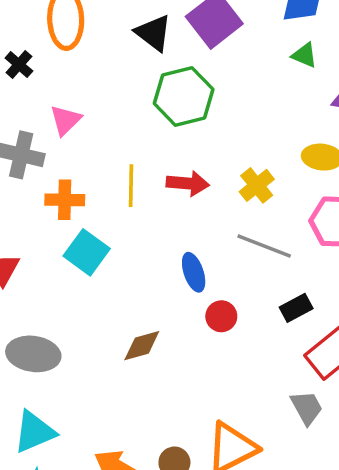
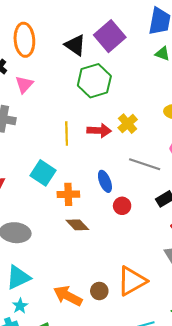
pink triangle: (65, 120) -> (24, 84), moved
yellow cross: (257, 185) -> (128, 124), moved
orange cross: (65, 200) -> (68, 194), moved
brown diamond: (142, 346) -> (77, 225), turned 65

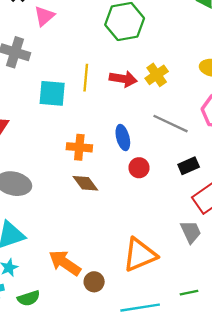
cyan square: (43, 173) -> (52, 93), moved, turned -35
brown circle: (99, 291) -> (94, 282), moved

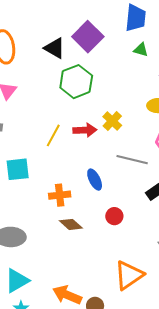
yellow line: (86, 78) -> (53, 135), turned 35
cyan square: (52, 93) -> (18, 169), moved
red circle: (139, 168) -> (114, 216), moved

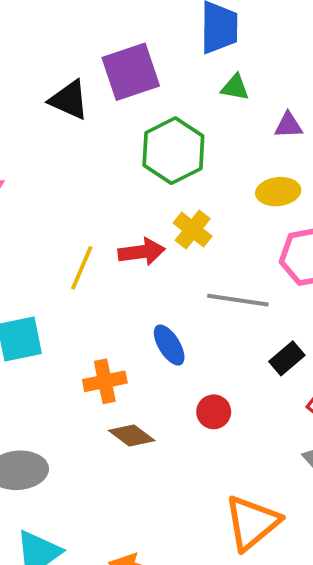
purple square: (88, 37) -> (131, 72), turned 32
green hexagon: (76, 82) -> (173, 151), moved

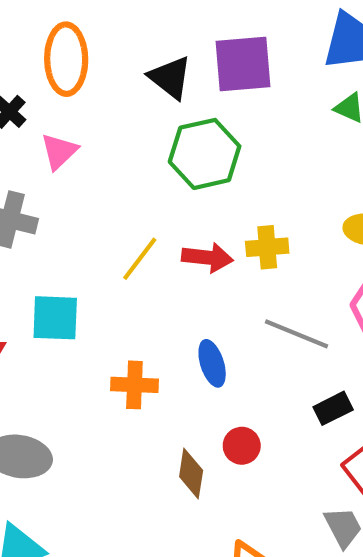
green hexagon: (173, 151) -> (205, 154), moved
yellow cross: (193, 230) -> (267, 247), turned 33
brown diamond: (132, 435) -> (191, 474), moved, turned 48

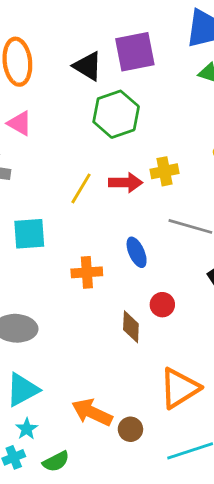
pink triangle: (59, 151) -> (20, 123), turned -40

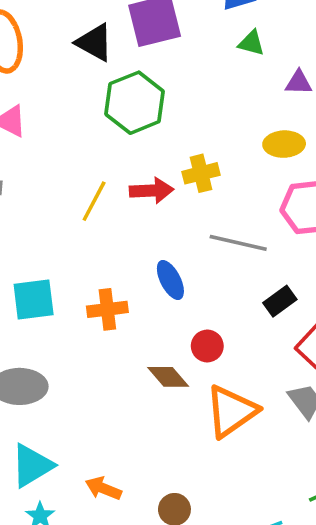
cyan square: (29, 234) -> (34, 299), moved
brown diamond: (131, 327) -> (168, 377), turned -40
orange triangle: (179, 388) -> (231, 411), moved
orange arrow: (92, 412) -> (103, 488), moved, size x0.7

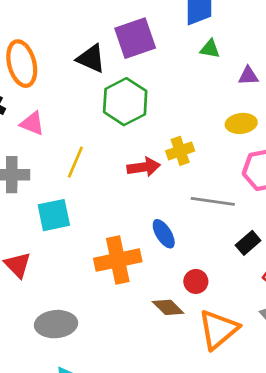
yellow line: (94, 201) -> (75, 162), moved
cyan square: (34, 299) -> (54, 215), moved
orange cross: (107, 309) -> (118, 260), size x1.5

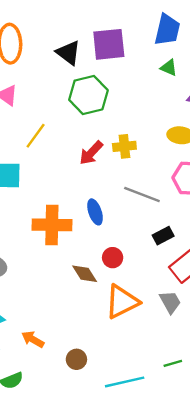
red arrow: (144, 167) -> (91, 153), turned 128

